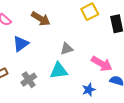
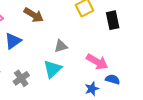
cyan triangle: (59, 71) -> (52, 69), turned -36
blue star: (89, 90) -> (92, 89), moved

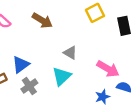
blue triangle: (13, 41) -> (21, 65), moved
gray triangle: (61, 46) -> (70, 53), turned 48

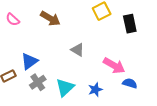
cyan triangle: (62, 76) -> (65, 87), moved
blue star: (102, 97) -> (95, 90), moved

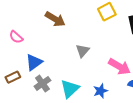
pink semicircle: (13, 19) -> (16, 37), moved
gray triangle: (77, 50) -> (83, 51), turned 40

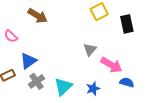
brown arrow: (55, 19) -> (38, 16), moved
gray triangle: (83, 51) -> (90, 50), moved

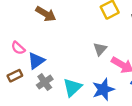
pink semicircle: (11, 36) -> (18, 48), moved
blue star: (93, 89) -> (103, 89), size x1.5

